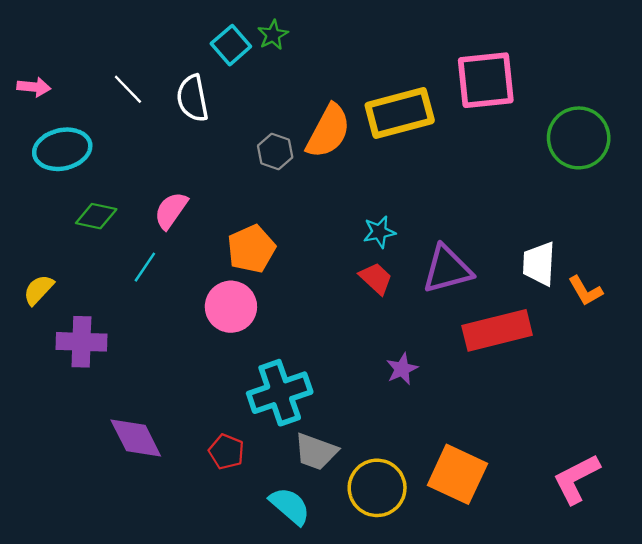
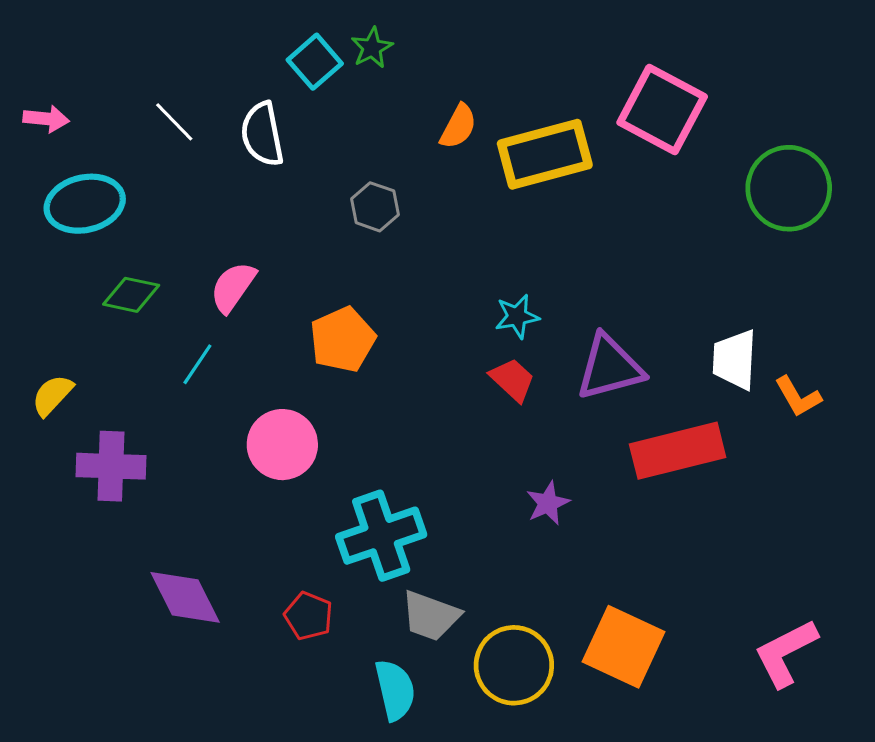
pink square: (486, 80) -> (662, 110), turned 34
orange semicircle: (328, 131) -> (458, 126), moved, size x0.6
pink circle: (231, 307) -> (282, 445), moved
cyan semicircle: (290, 506) -> (395, 690), turned 36

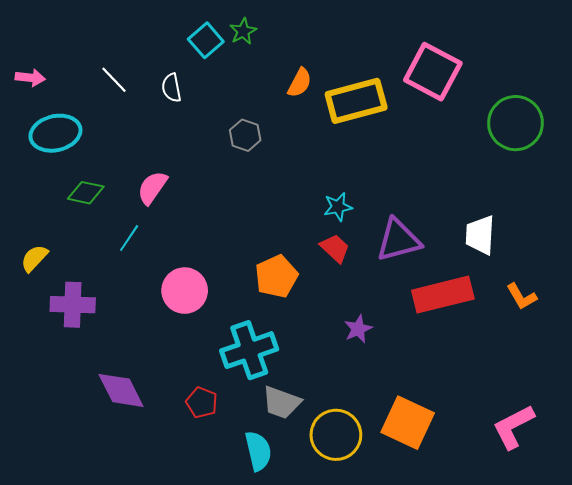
white semicircle: (262, 134) -> (171, 88), size x0.7
orange pentagon: (343, 340) -> (276, 276), moved
orange L-shape: (798, 397) -> (522, 297), moved

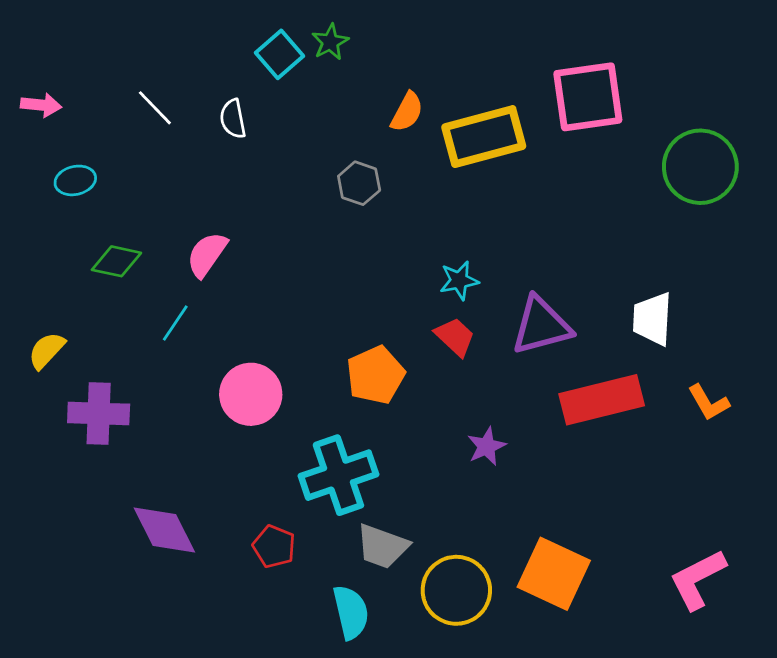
pink square: (433, 72) -> (588, 97), turned -36
cyan ellipse: (55, 133) -> (75, 180), size x0.6
gray hexagon: (245, 135) -> (359, 183), moved

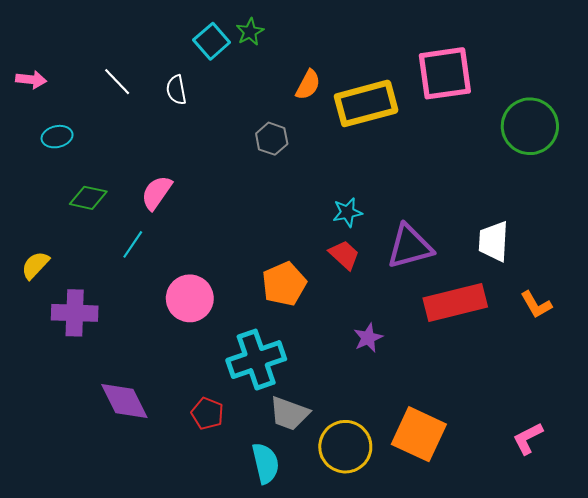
pink L-shape: (698, 579) -> (528, 438), size x0.7

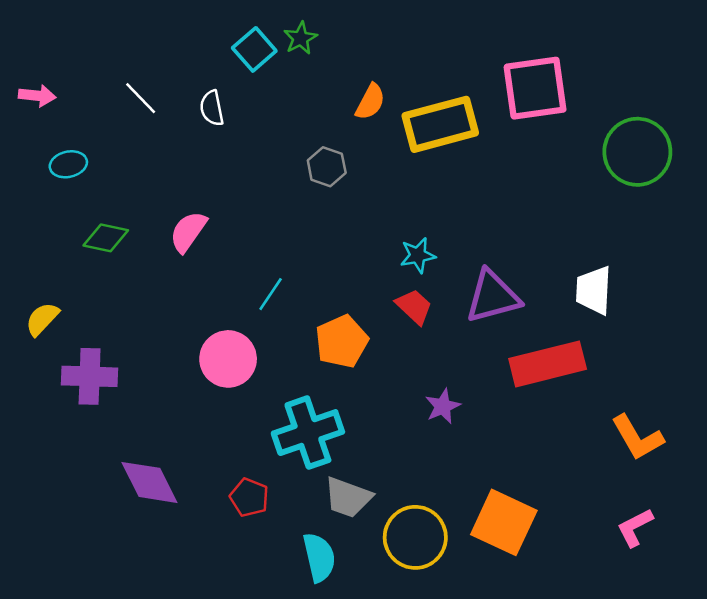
cyan line: (133, 244) -> (271, 294), moved
orange L-shape: (536, 305) -> (637, 438), moved, size x1.4

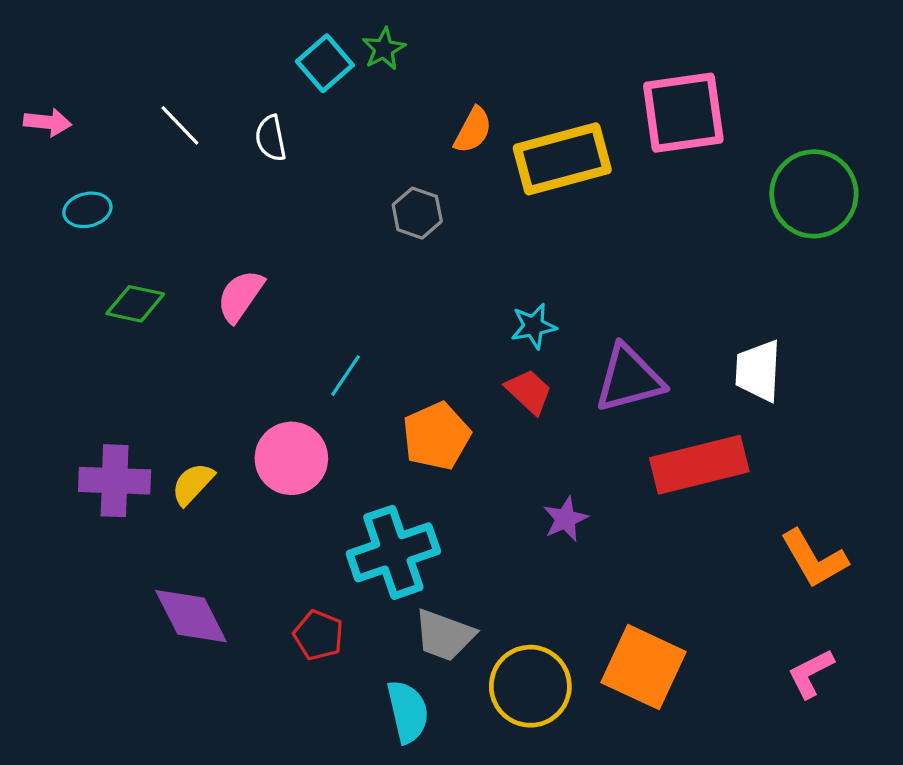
yellow semicircle: (42, 319) -> (193, 484), moved

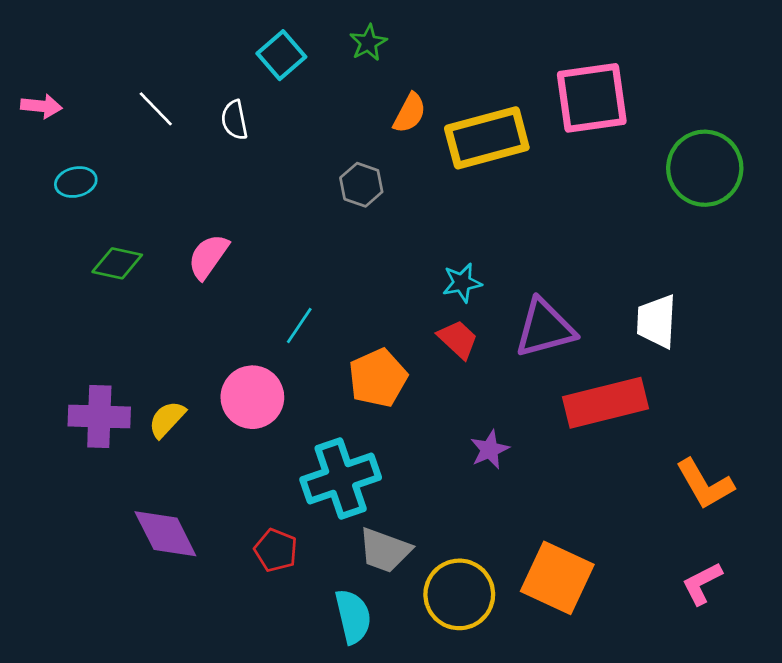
green star: (384, 49) -> (368, 43), moved

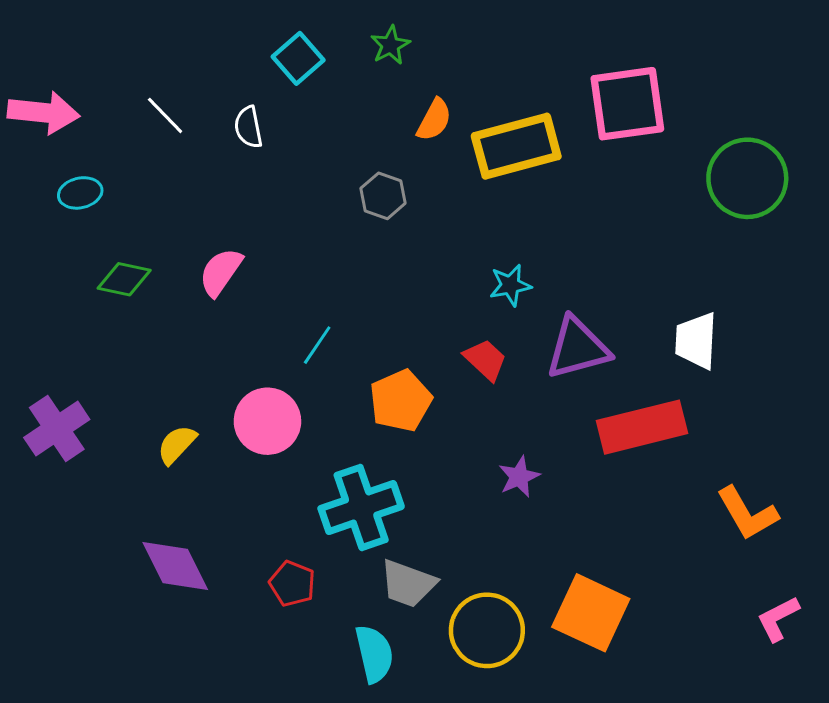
pink arrow: (41, 106) -> (44, 112), size x1.6
cyan star: (462, 283) -> (510, 285), moved
purple cross: (99, 416) -> (57, 428), moved, turned -36
pink L-shape: (702, 583) -> (778, 619), moved

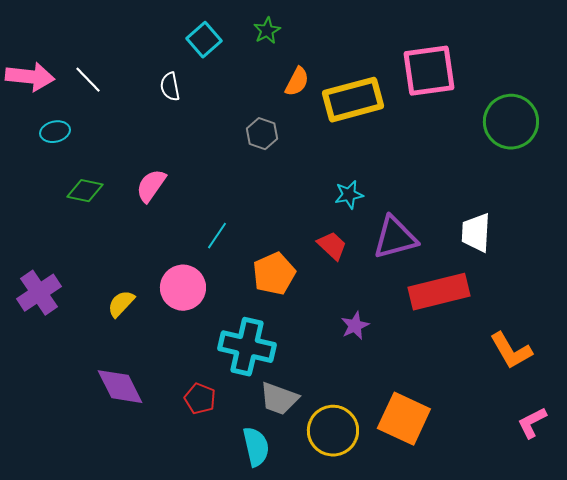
white line: (165, 115) -> (88, 80), moved
cyan cross: (361, 507) -> (247, 347), turned 32

